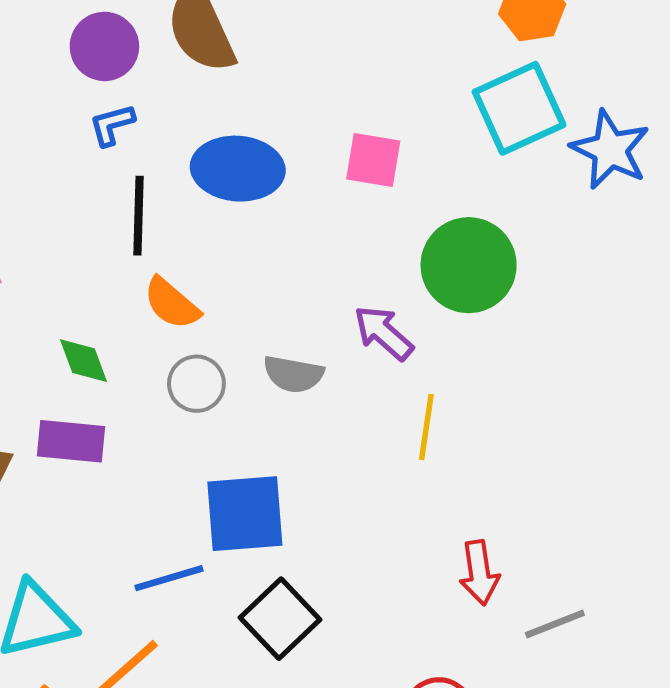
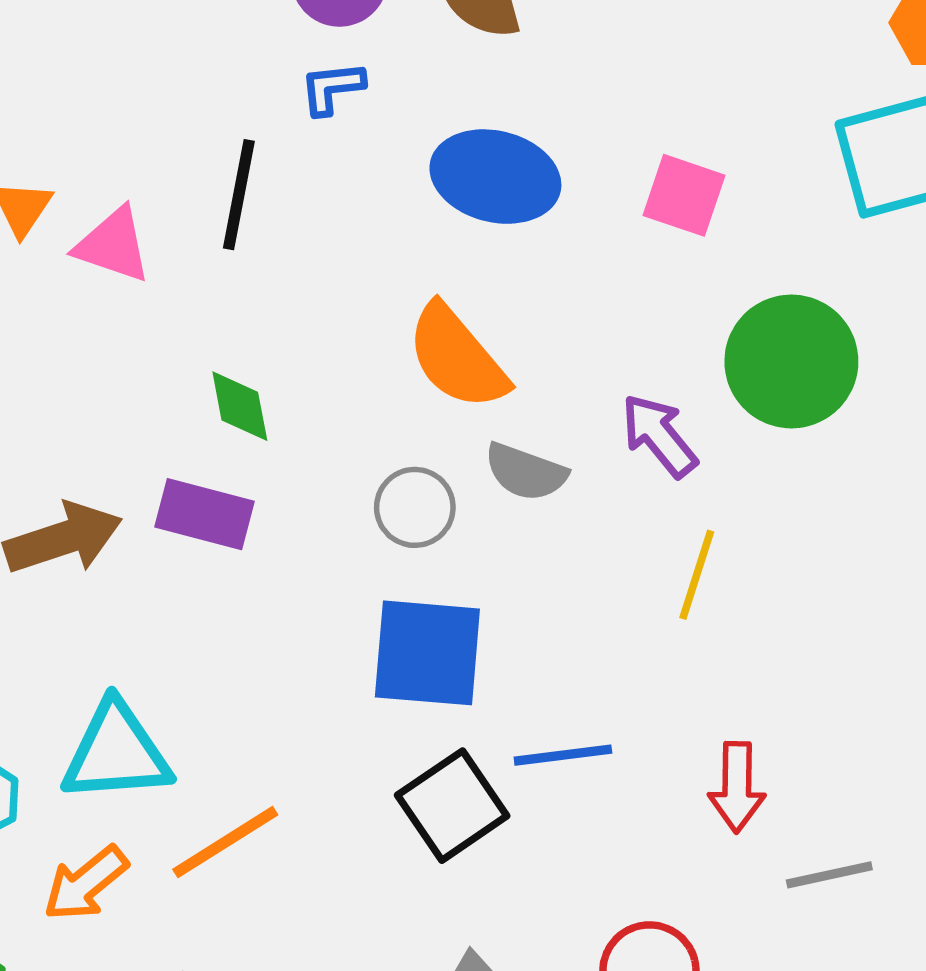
black line: (138, 216) -> (239, 195), moved
orange semicircle: (172, 303) -> (457, 357), moved, size x1.4
gray circle: (196, 384) -> (415, 507), moved
blue line: (169, 578) -> (563, 755), moved

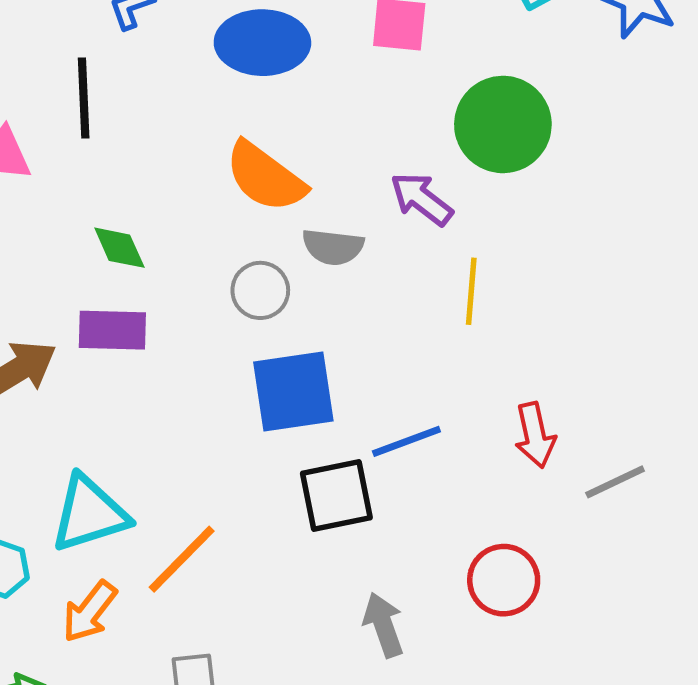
black square: (452, 806) -> (336, 496), turned 36

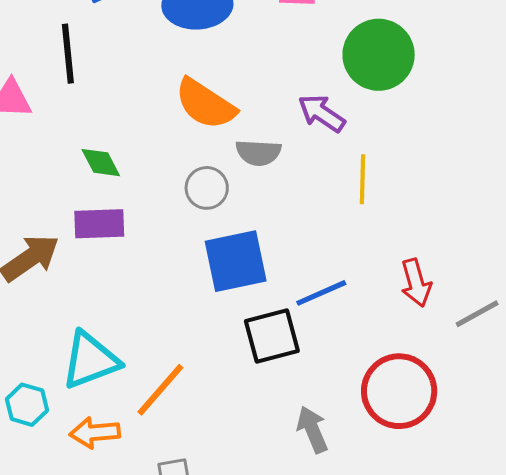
red circle: (504, 580) -> (399, 391), size x1.4
orange arrow: (90, 612) -> (95, 433), turned 51

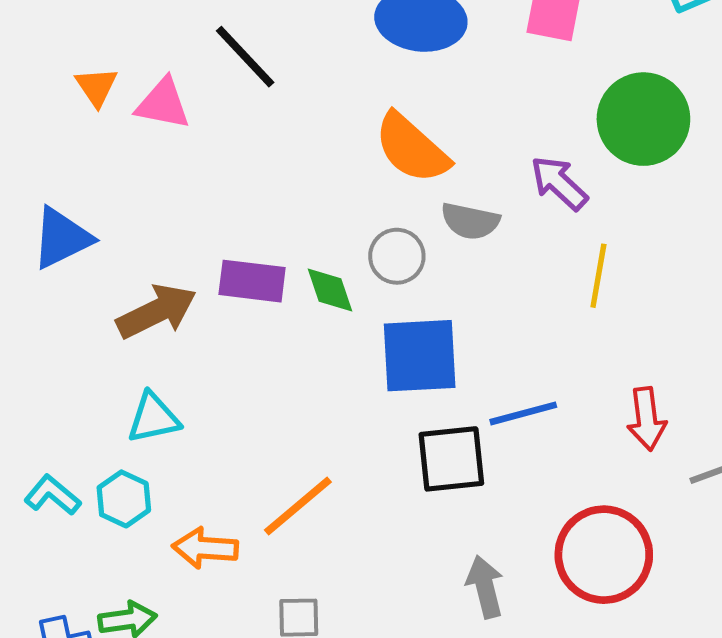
black line: (68, 54) -> (245, 57), turned -46
green diamond: (101, 163) -> (330, 290), moved
cyan triangle: (90, 360) -> (153, 418), moved, size x0.7

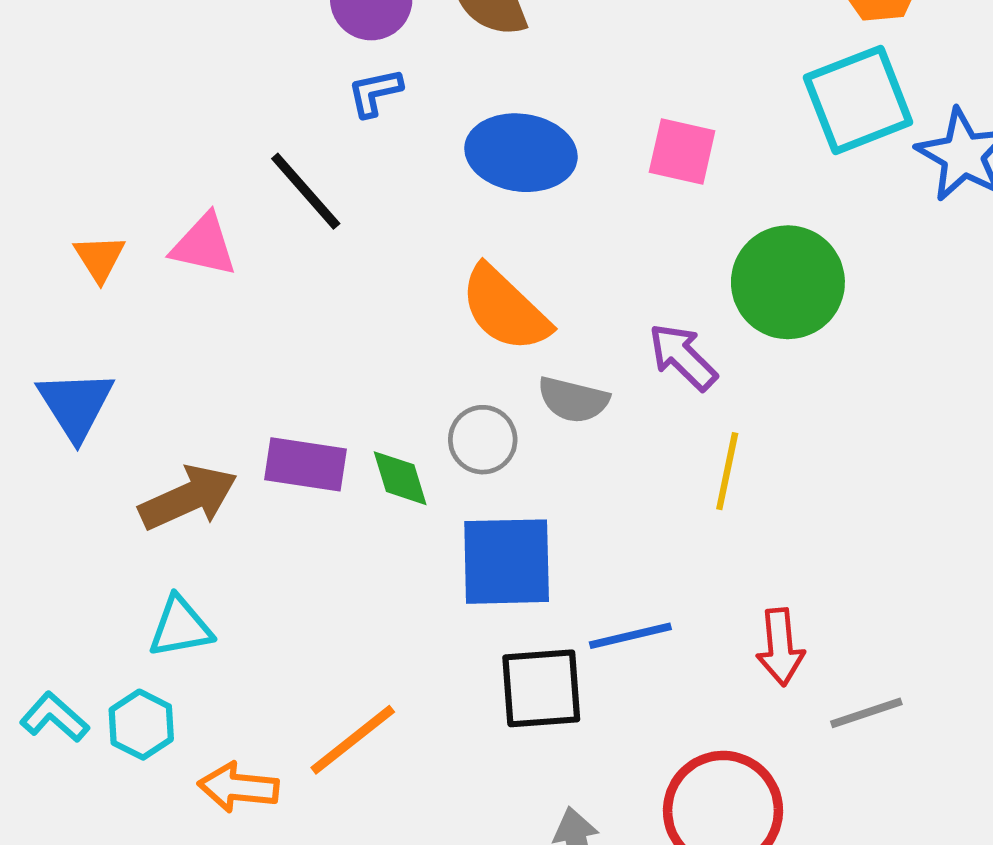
orange triangle: (96, 87) -> (100, 258), moved
blue triangle: (62, 238) -> (76, 405), turned -38

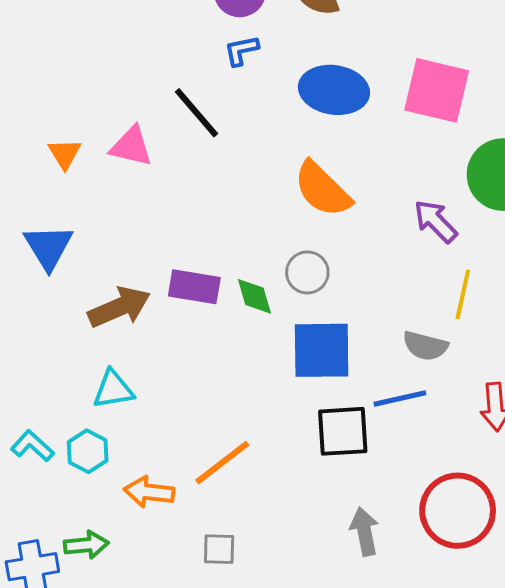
pink square: (682, 151) -> (437, 90), size x1.5
gray semicircle: (573, 400) -> (425, 346), moved

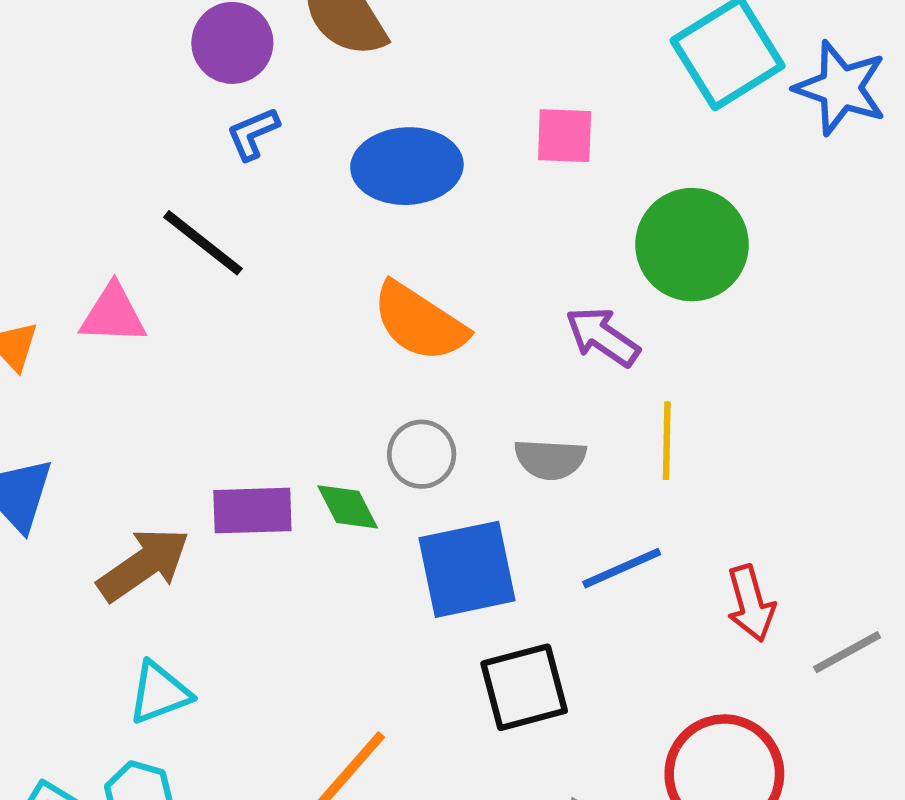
pink square: (437, 90) -> (565, 136), size x0.6
gray semicircle: (425, 346) -> (550, 459), moved
blue line: (400, 399) -> (622, 568), moved

